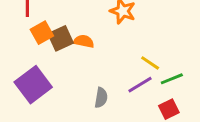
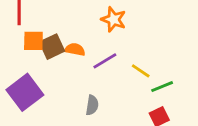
orange square: (42, 33) -> (33, 41), turned 30
purple line: (140, 85) -> (105, 61), moved

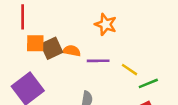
purple line: (105, 61) -> (98, 61), turned 30

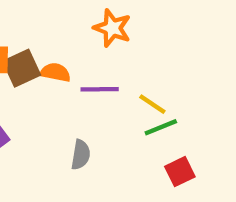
green line: (148, 83) -> (161, 127), moved

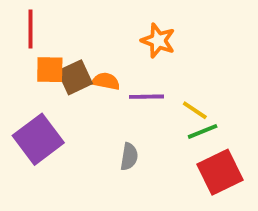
red square: (180, 172) -> (220, 172), size x1.6

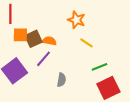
purple line: (147, 97) -> (43, 59), moved, turned -48
yellow line: (195, 110) -> (86, 43), moved

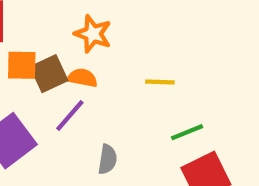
orange star: (76, 20) -> (93, 34), moved
yellow line: (86, 43) -> (160, 82), turned -32

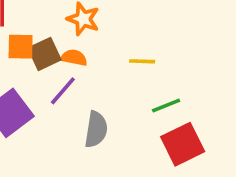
gray semicircle: (108, 159) -> (96, 129), size x1.4

